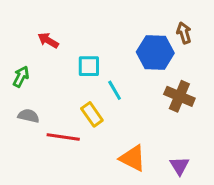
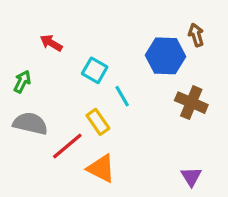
cyan square: (89, 66) -> (95, 70), turned 30
gray semicircle: (29, 116) -> (30, 123), size x1.5
red line: (63, 137) -> (67, 146), turned -48
orange triangle: (133, 158) -> (101, 169), moved

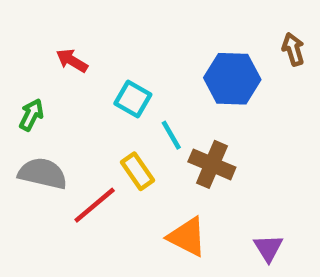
brown arrow: (196, 35) -> (293, 49), moved
brown cross: (191, 103) -> (212, 164), moved
orange triangle: (101, 169) -> (187, 237), moved

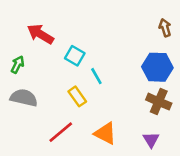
red arrow: (72, 61) -> (40, 34), size x1.5
blue hexagon: (232, 79) -> (157, 67), moved
brown cross: (212, 164) -> (159, 102), moved
red line: (95, 205) -> (61, 132), moved

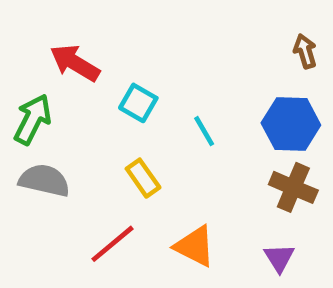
green arrow: (17, 65) -> (33, 119), size x1.5
cyan line: (96, 76) -> (204, 131), moved

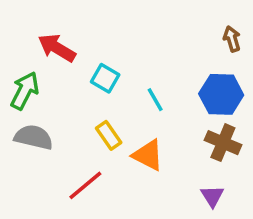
orange triangle: (195, 246) -> (148, 155), moved

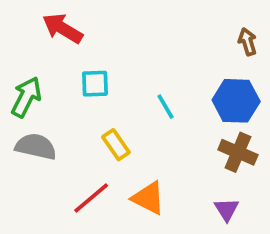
red arrow: (57, 48) -> (63, 28), moved
cyan square: (105, 78) -> (95, 84), moved, turned -32
orange triangle: (148, 155) -> (148, 198), moved

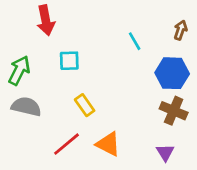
red arrow: (63, 28) -> (46, 20), turned -132
brown arrow: (247, 42) -> (180, 30), turned 36
cyan line: (166, 107) -> (135, 41), moved

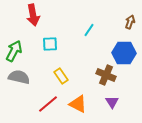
cyan line: (135, 41) -> (89, 30), moved, turned 64
brown cross: (174, 111) -> (106, 75), moved
purple triangle: (165, 152) -> (112, 102), moved

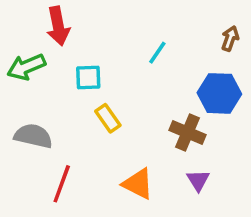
green arrow: (14, 51) -> (26, 67), moved, turned -140
yellow rectangle: (61, 76) -> (108, 118), moved
red line: (48, 104) -> (62, 184), moved, turned -30

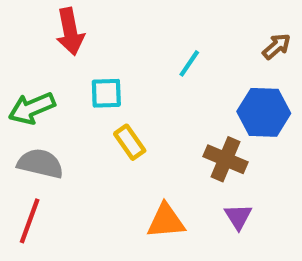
brown arrow: (230, 38) -> (277, 46), turned 30
green arrow: (26, 67) -> (32, 108), moved
red line: (62, 184) -> (30, 221), moved
orange triangle: (138, 184) -> (166, 221), turned -32

